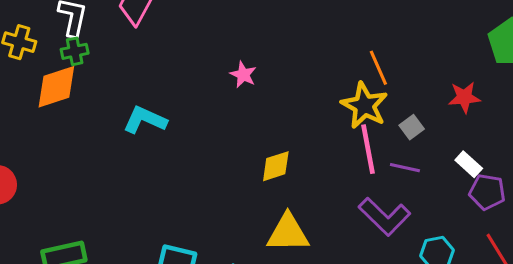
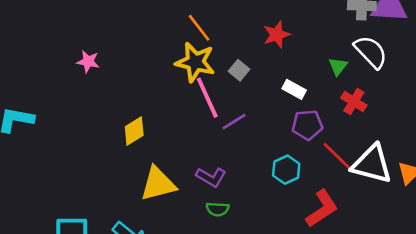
purple line: (405, 168) -> (234, 122), moved, turned -30
purple pentagon: (487, 192) -> (307, 125), moved
purple L-shape: (385, 217) -> (211, 177), moved, size x0.7

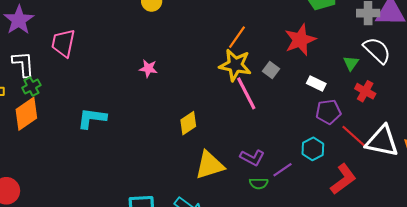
orange line: (199, 28) -> (237, 37), turned 75
red star: (277, 35) -> (300, 40), size x1.4
purple line: (234, 122) -> (282, 170), moved

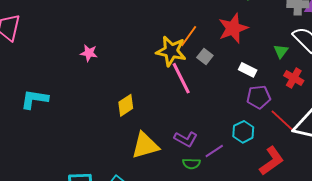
orange line: (237, 37) -> (189, 36), moved

